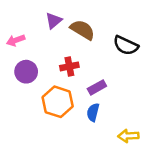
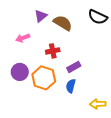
pink arrow: (16, 40) -> (23, 38), moved
black semicircle: (126, 45) -> (98, 17), moved
purple circle: (26, 72) -> (20, 72), moved

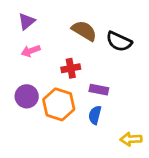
purple triangle: (41, 16) -> (27, 21), moved
black semicircle: (98, 17) -> (119, 41), moved
purple rectangle: (74, 67) -> (99, 90), turned 40

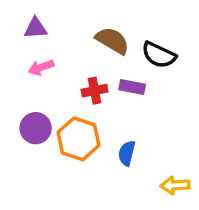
purple triangle: (27, 21) -> (36, 28), turned 36
purple rectangle: (99, 90) -> (132, 87), moved

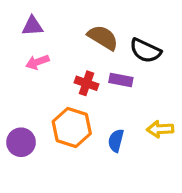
red cross: (95, 91) -> (86, 83), turned 30
purple circle: (36, 128) -> (21, 142), moved
yellow arrow: (175, 185) -> (160, 129), moved

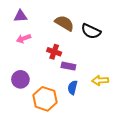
purple rectangle: (121, 80) -> (68, 66), moved
orange hexagon: (72, 128) -> (45, 99), moved
purple circle: (21, 142) -> (20, 79), moved

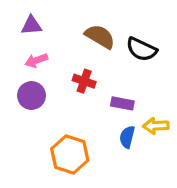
purple rectangle: (68, 66) -> (122, 103), moved
purple circle: (20, 79) -> (31, 96), moved
blue semicircle: (73, 88) -> (127, 137), moved

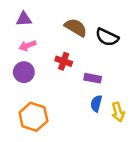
yellow arrow: (156, 126) -> (118, 112), moved, turned -102
orange hexagon: (70, 154) -> (33, 117), moved

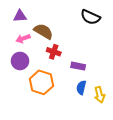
brown semicircle: (76, 27) -> (43, 31), moved
black semicircle: (107, 37) -> (90, 17), moved
orange hexagon: (33, 117) -> (41, 82), moved

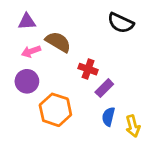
red cross: (54, 52) -> (88, 69), moved
purple rectangle: (78, 66) -> (104, 88), turned -56

